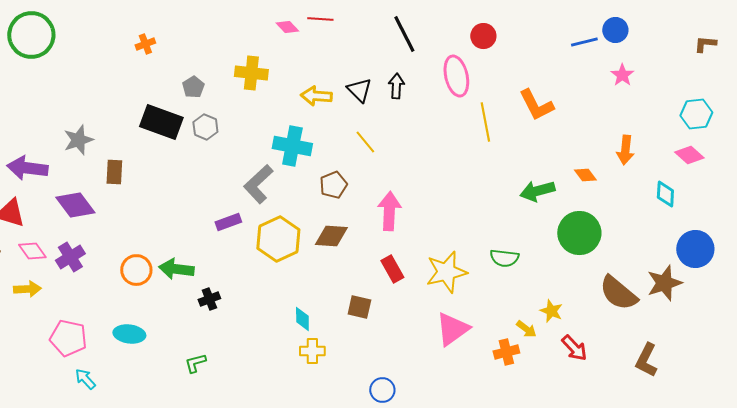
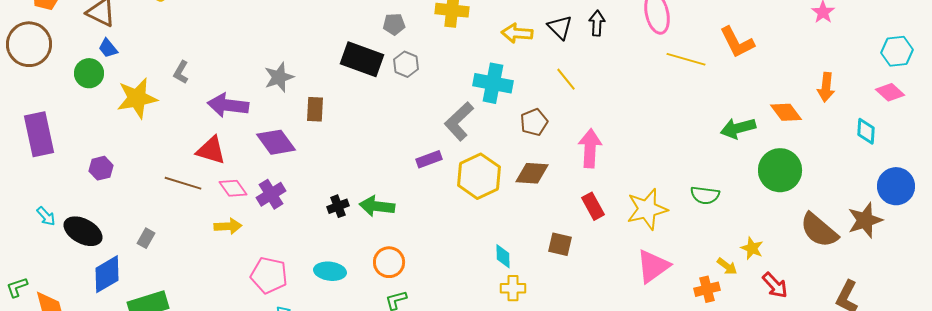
gray pentagon: (193, 87) -> (394, 24), turned 30
yellow line: (485, 122) -> (686, 59), turned -63
orange diamond: (585, 175) -> (786, 112), size x1.4
orange circle: (136, 270) -> (389, 262), moved
black cross: (209, 299) -> (338, 206), moved

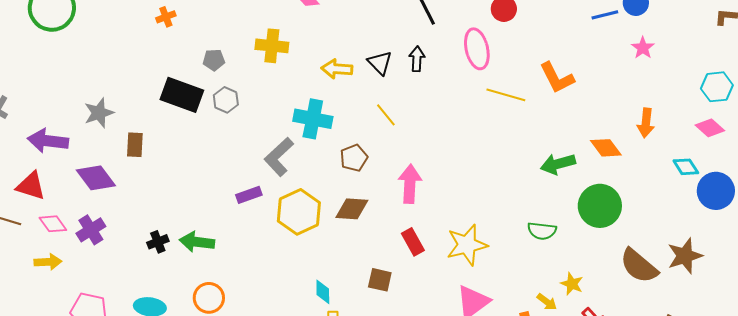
cyan diamond: (866, 131) -> (686, 167), turned -36
blue circle: (896, 186) -> (716, 191), moved
green semicircle: (705, 195) -> (542, 231), moved

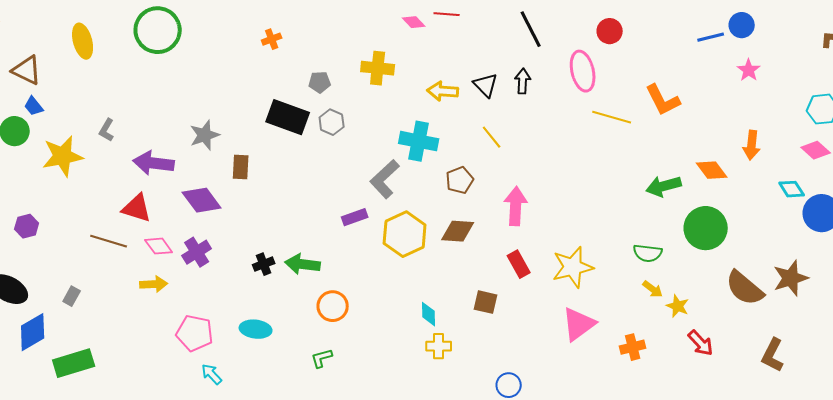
orange circle: (209, 298) -> (333, 306), moved
yellow arrow: (547, 302) -> (653, 289), moved

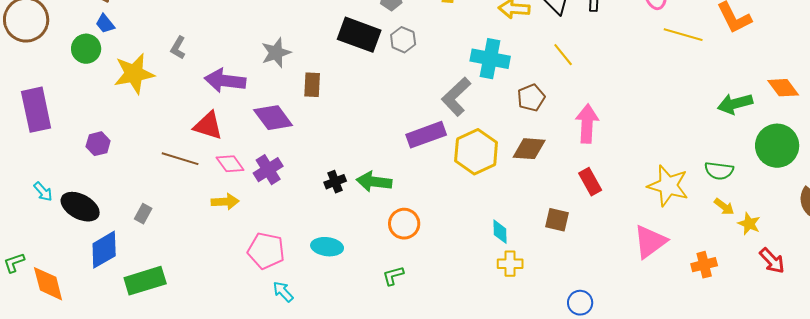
purple rectangle: (355, 217) -> (426, 135), size x1.5
yellow star: (573, 267) -> (668, 186), moved, turned 30

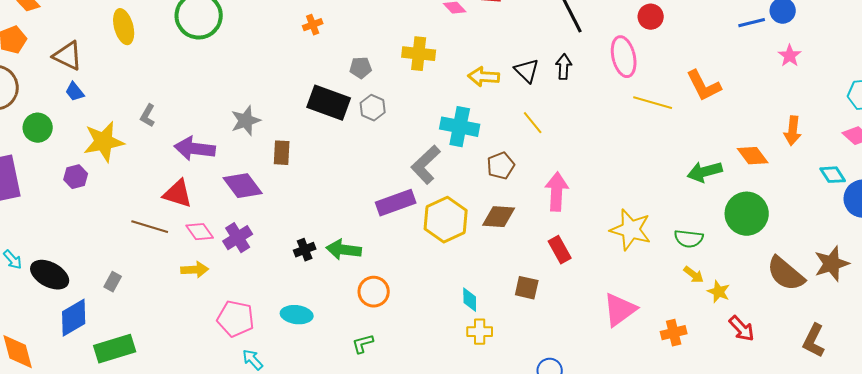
green circle: (86, 49) -> (38, 128), moved
purple hexagon: (98, 144) -> (76, 177), moved
yellow star: (668, 186) -> (631, 230), moved

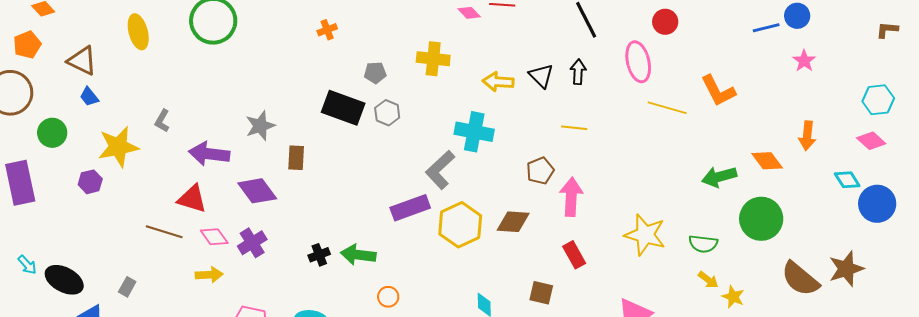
yellow line: (533, 123) -> (574, 128), moved, turned -45
brown pentagon: (501, 166) -> (540, 171), moved
orange circle: (374, 292) -> (388, 297), size x0.7

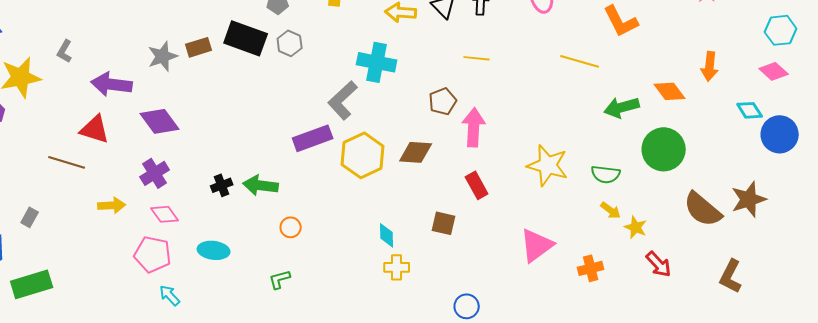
yellow line: (667, 108) -> (580, 61), moved
brown rectangle: (296, 158) -> (199, 47), moved, turned 70
pink diamond: (214, 237) -> (165, 214), moved

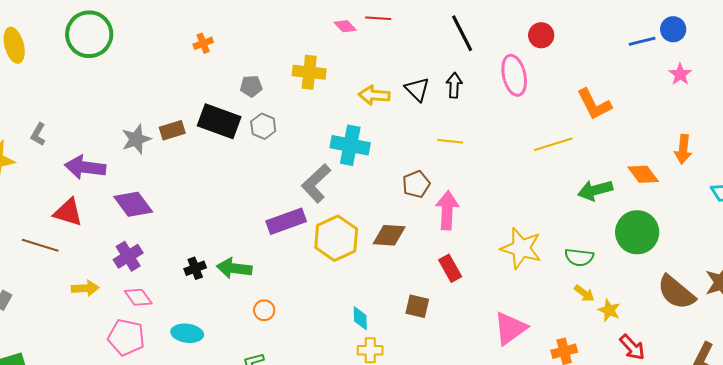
yellow line: (580, 61) -> (553, 144), turned -33

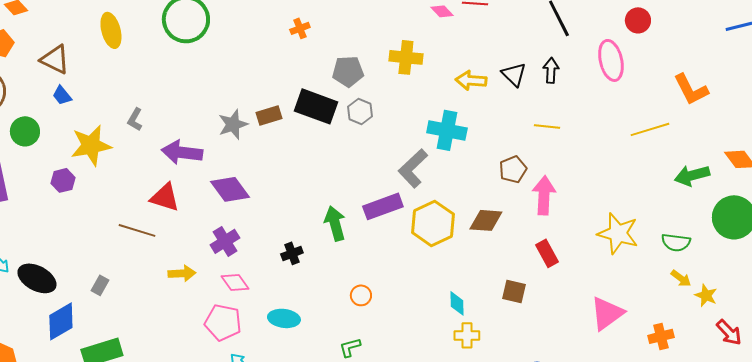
gray pentagon: (251, 86) -> (348, 71), size x1.4
green arrow: (234, 268) -> (335, 223), moved, turned 68

